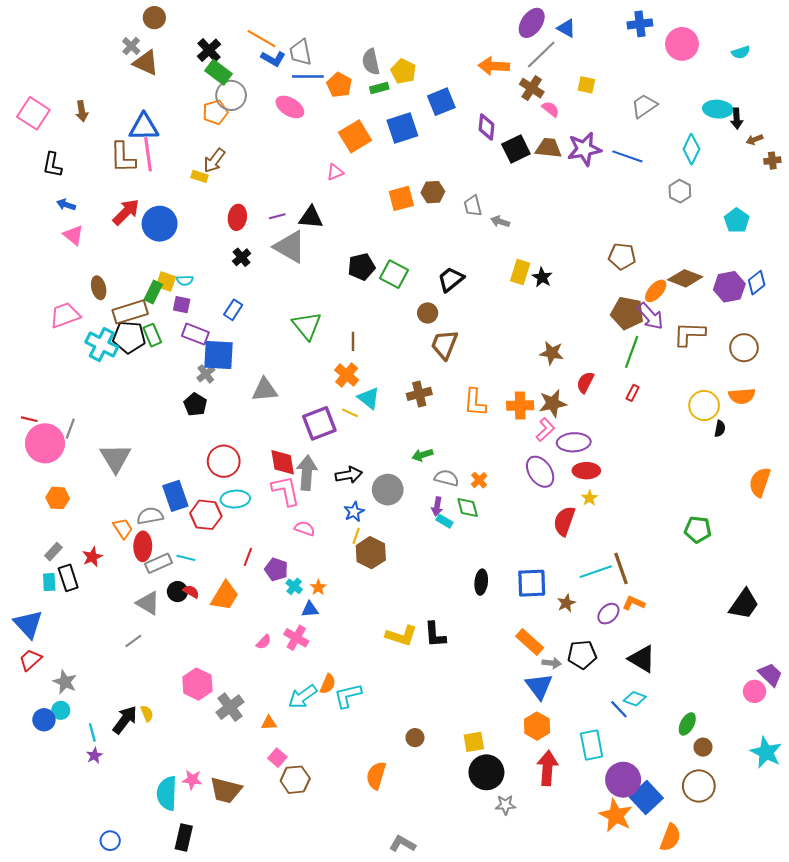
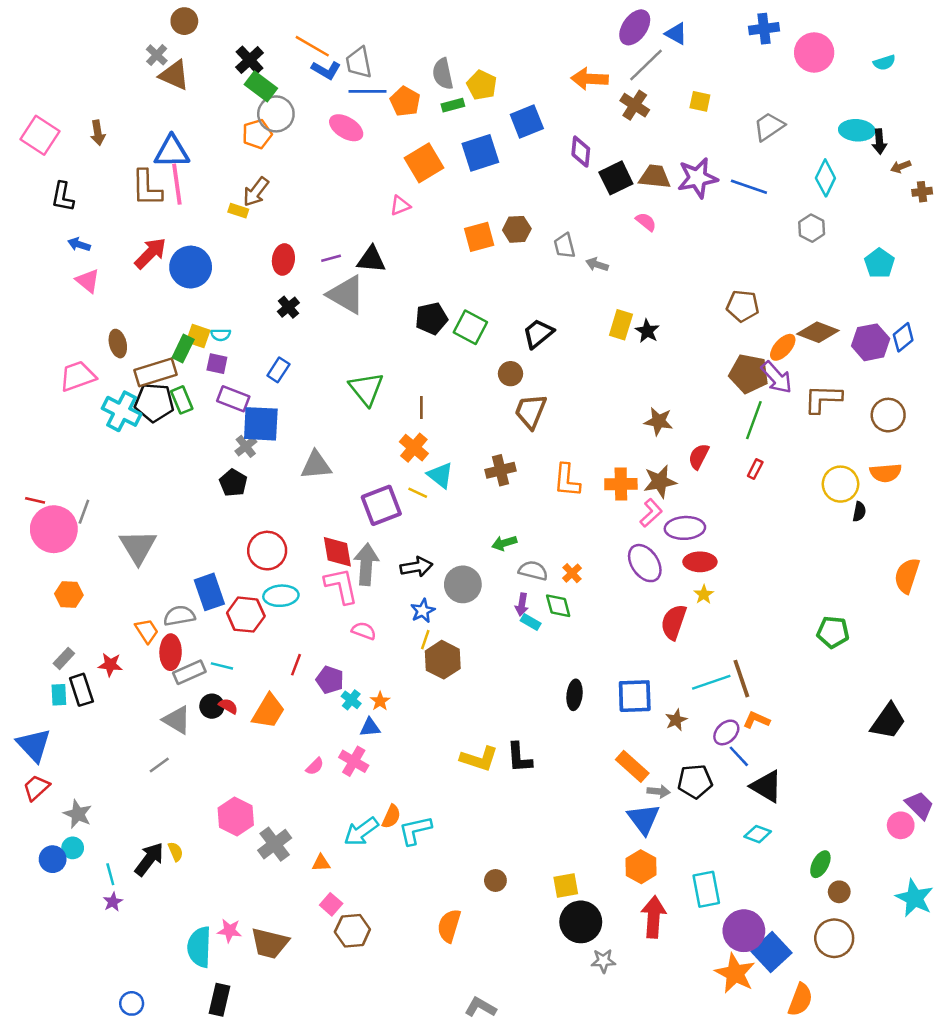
pink semicircle: (551, 109) -> (646, 222), moved
red star: (92, 557) -> (110, 665), turned 30
blue line: (619, 709) -> (739, 756), moved

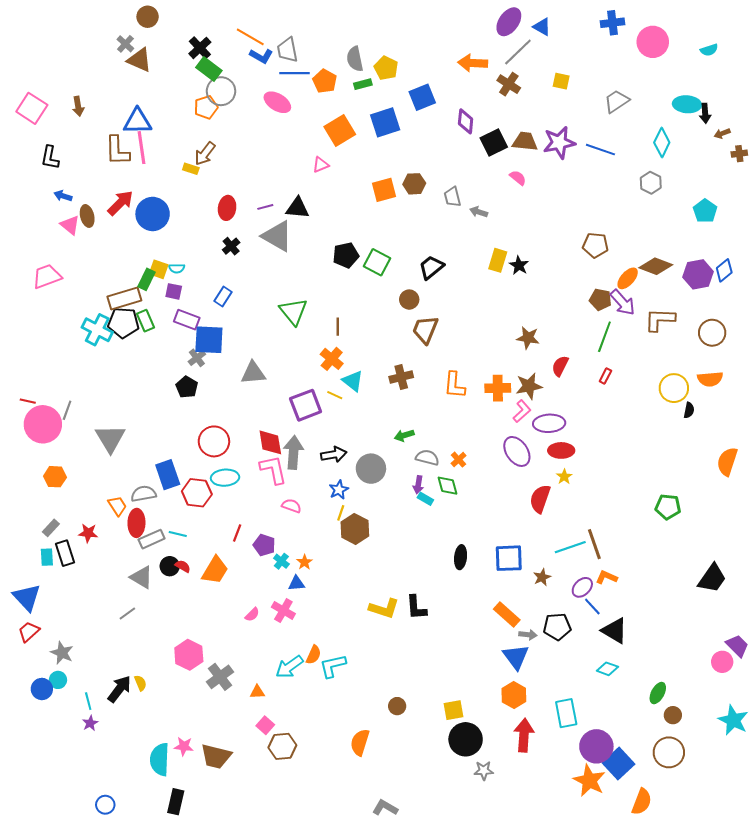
brown ellipse: (118, 344) -> (87, 216), moved
brown pentagon: (749, 374) -> (600, 300), size x0.7
pink trapezoid: (78, 376) -> (47, 276), moved

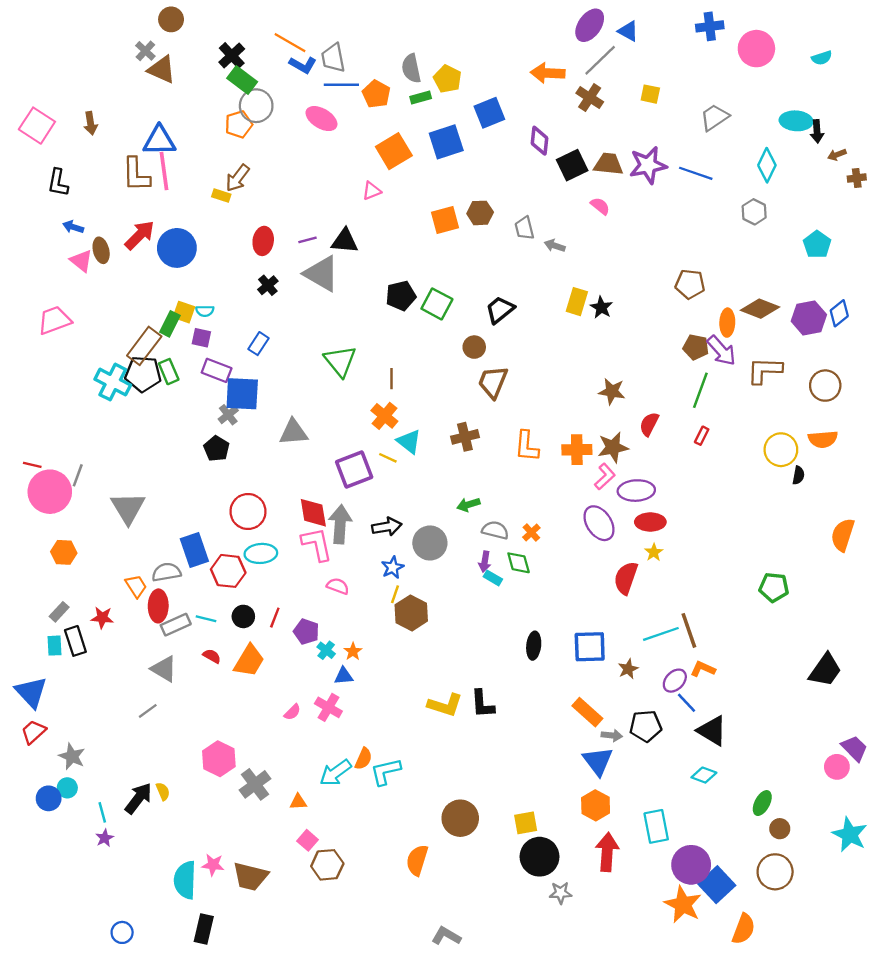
orange ellipse: (628, 278) -> (727, 323), turned -40
brown rectangle: (124, 299) -> (144, 346), turned -36
black circle: (170, 566) -> (243, 616), moved
brown circle: (397, 706) -> (460, 818), size x1.8

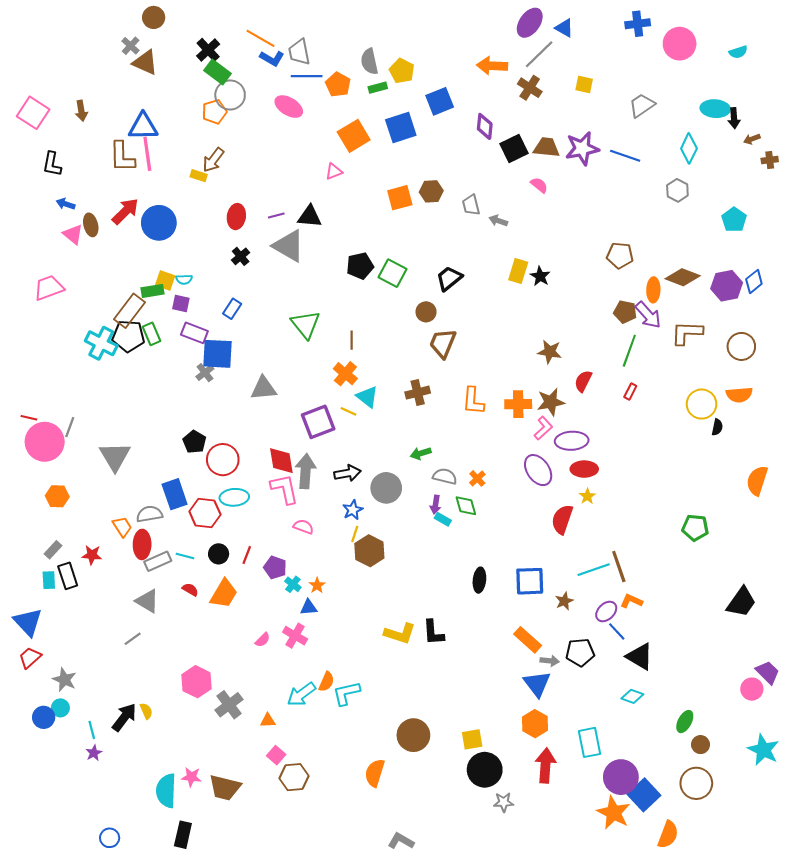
green rectangle: (170, 324) -> (153, 291), turned 55
black pentagon: (217, 449) -> (194, 442), moved

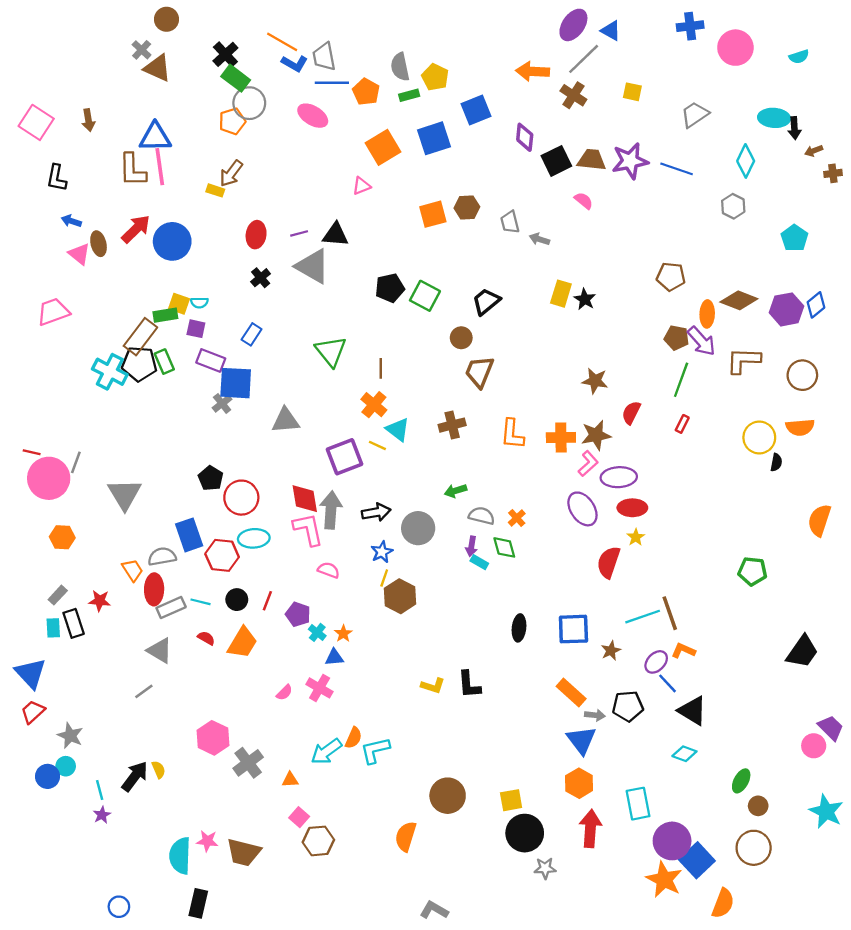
yellow L-shape: (400, 634) -> (433, 686), size x0.7

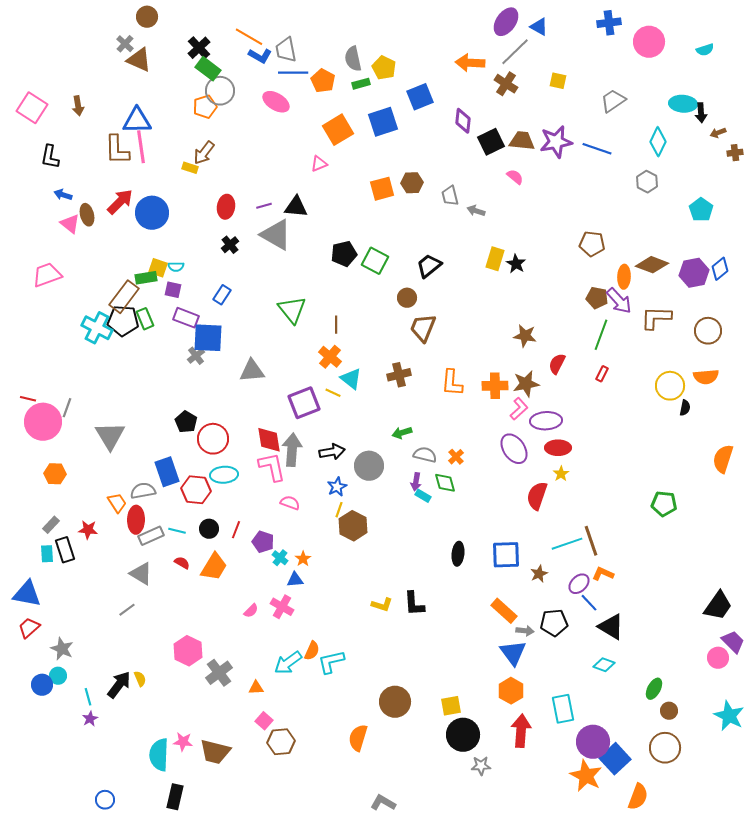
black trapezoid: (802, 652) -> (718, 606), moved
blue triangle: (31, 673) -> (27, 594), turned -36

